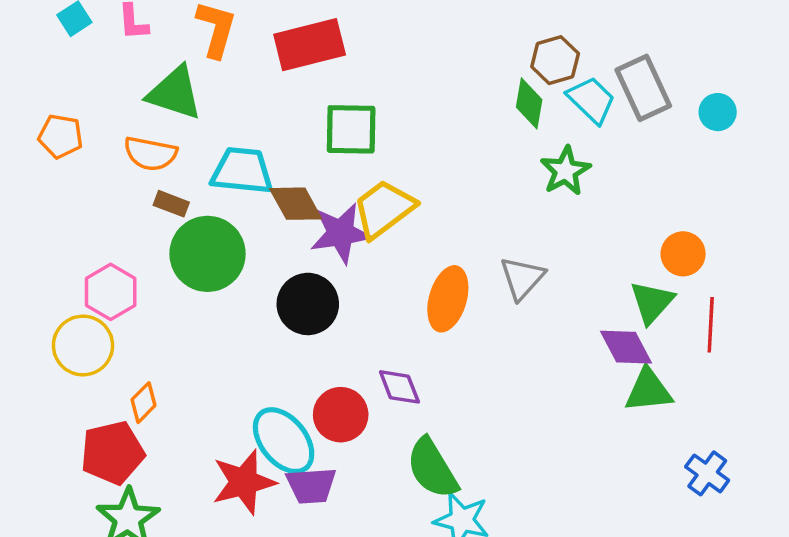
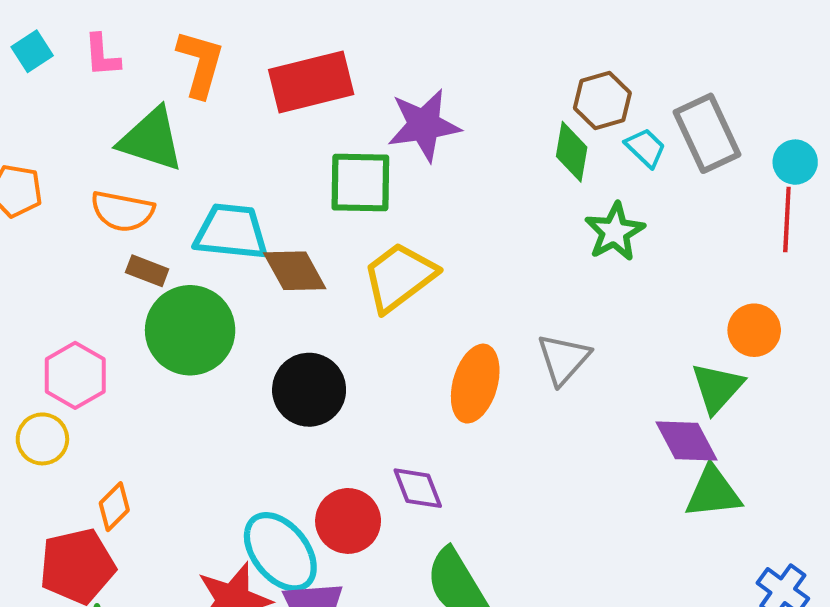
cyan trapezoid: (591, 100) -> (645, 148), size x0.7
purple star: (341, 233) -> (424, 125), moved
red line: (711, 325) -> (787, 219), moved
yellow circle: (83, 345) -> (42, 439), size x0.7

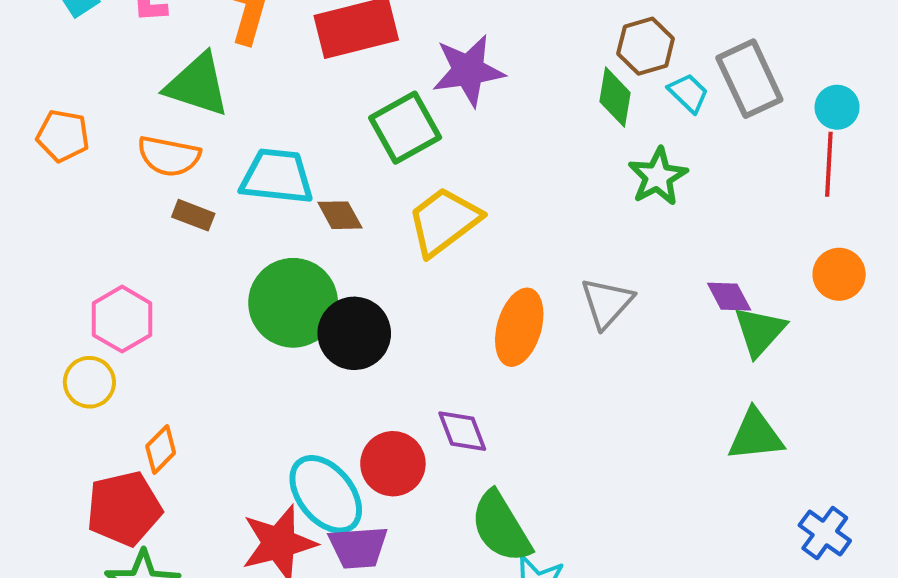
green square: (360, 183) -> (405, 128), turned -30
brown diamond: (295, 271) -> (340, 215), size x0.7
green circle: (190, 330) -> (293, 303), moved
orange circle: (754, 330) -> (839, 274), moved
purple diamond: (686, 441) -> (729, 297), moved, size x0.7

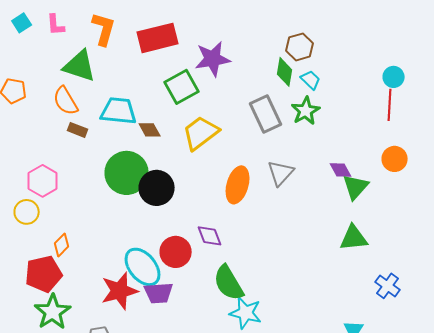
gray rectangle: (749, 79) -> (266, 114), moved
cyan trapezoid: (688, 93) -> (311, 80), moved
orange semicircle: (169, 156) -> (66, 101), turned 48

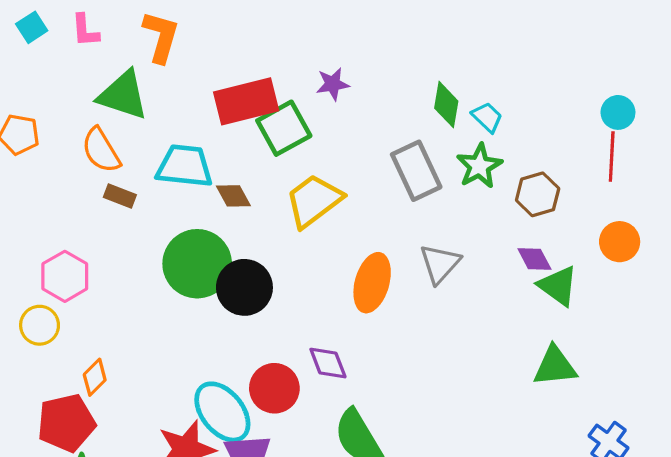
red rectangle: (158, 38) -> (246, 101), moved
brown hexagon: (300, 47) -> (538, 194), moved
purple star: (213, 59) -> (333, 84), size x0.6
green triangle: (356, 187) -> (558, 286), turned -36

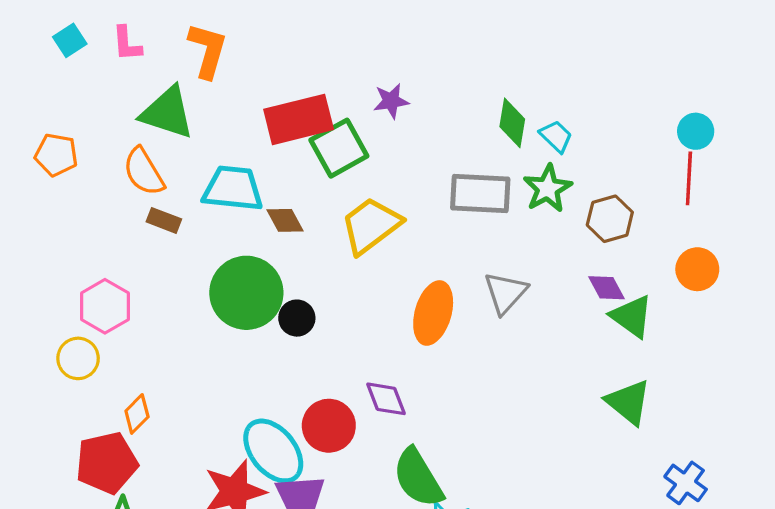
gray rectangle: (416, 171) -> (480, 193), turned -62
black circle: (244, 287) -> (297, 318), size x0.6
green triangle: (555, 366) -> (628, 402), turned 45

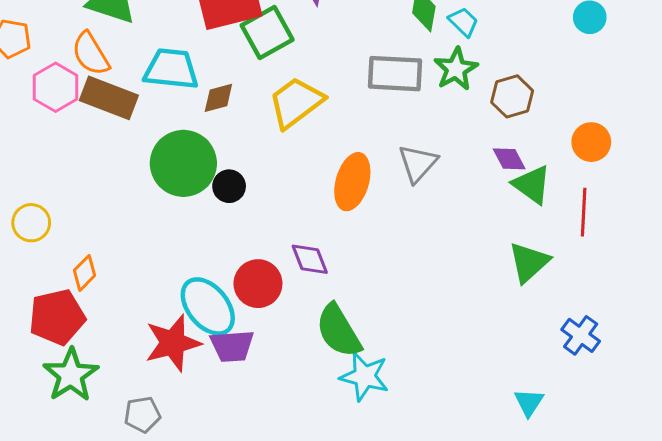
red line: (689, 178) -> (584, 212), moved
brown rectangle: (164, 220) -> (109, 98), size x1.8
brown diamond: (285, 220) -> (218, 98), turned -76
pink hexagon: (105, 306) -> (56, 87), moved
green triangle: (628, 402) -> (529, 262), turned 39

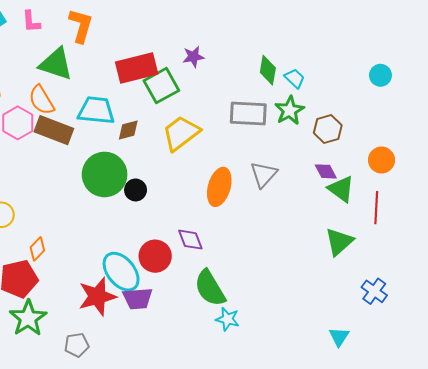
cyan star: (365, 376) -> (228, 319), size x0.7

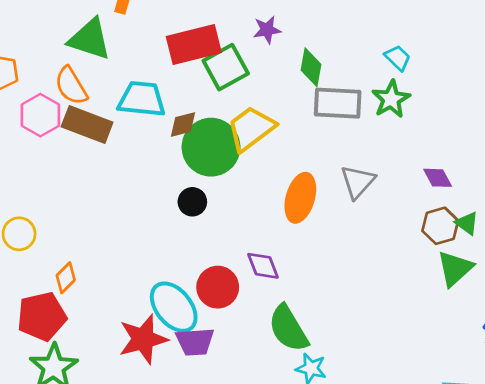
green diamond: (268, 70) -> (311, 67), moved
brown hexagon: (328, 129) -> (440, 226), moved
green circle: (105, 174) -> (211, 147), moved
green triangle: (341, 189) -> (467, 223), moved, size x0.7

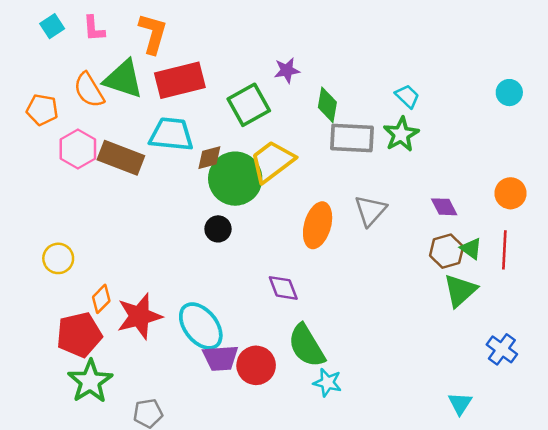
red rectangle: (194, 44) -> (180, 80), moved
orange semicircle: (71, 86) -> (89, 90), moved
red circle: (218, 287) -> (256, 365), moved
red star: (143, 339) -> (139, 316), moved

